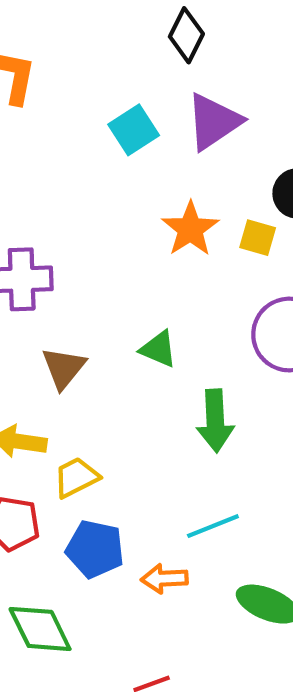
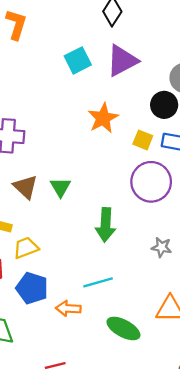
yellow square: (258, 238) -> (143, 140), moved
green triangle: (158, 349) -> (60, 187), moved, turned 30
brown triangle: (64, 368) -> (25, 187), turned -32

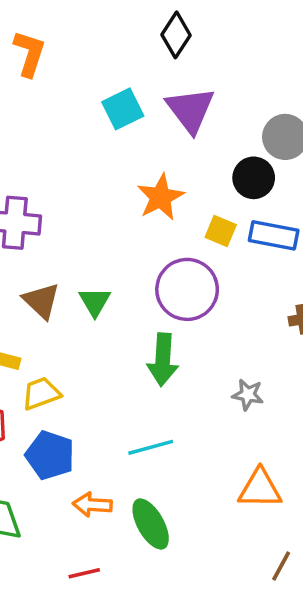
purple triangle: (122, 61) -> (190, 110), turned -40
purple circle: (151, 182) -> (187, 289), moved
orange arrow: (68, 308) -> (92, 505), moved
green ellipse: (123, 328) -> (151, 524), moved, turned 32

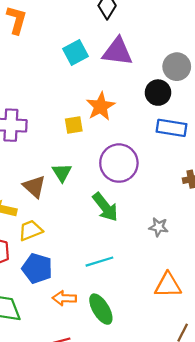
purple triangle: (190, 110) -> (117, 52), turned -44
yellow square: (221, 231) -> (74, 125), moved, turned -30
brown triangle: (41, 301) -> (34, 187), moved
green arrow: (163, 360) -> (105, 207), turned -40

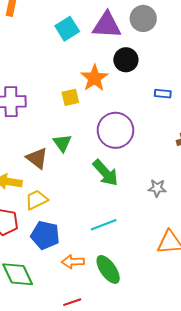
gray circle: (177, 67) -> (143, 18), moved
black circle: (158, 93) -> (126, 60), moved
blue rectangle: (171, 128) -> (163, 94), size x0.6

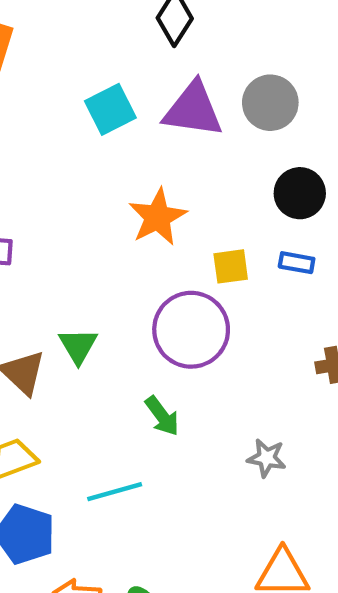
black circle: (126, 60) -> (300, 193), moved
yellow square: (70, 97) -> (231, 266), moved
green arrow: (105, 173) -> (162, 416), size x0.7
cyan line: (104, 225) -> (115, 492), moved

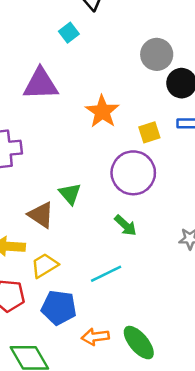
gray circle: (270, 103) -> (157, 54), moved
cyan square: (110, 109) -> (69, 33), moved, size x0.7
purple triangle: (193, 110) -> (41, 84), moved

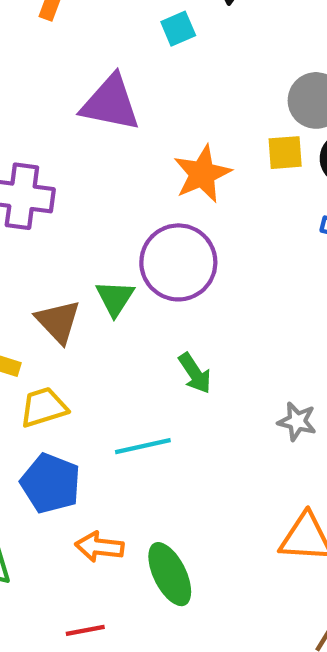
yellow square: (149, 132) -> (285, 153), moved
purple circle: (133, 173) -> (178, 262), moved

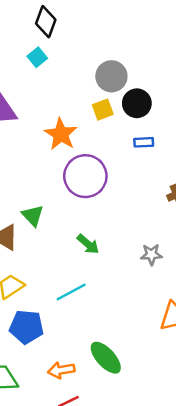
cyan square: (178, 29) -> (37, 57), moved
purple circle: (178, 262) -> (85, 176), moved
orange arrow: (99, 547) -> (61, 370), moved

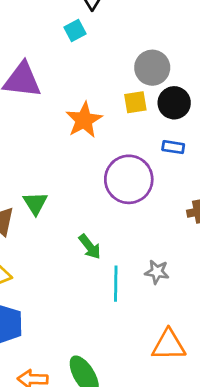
purple circle: (85, 176) -> (129, 179), moved
cyan line: (71, 292) -> (116, 284), moved, turned -72

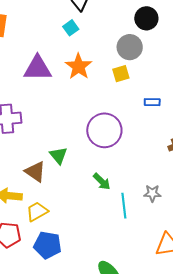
black circle: (174, 103) -> (146, 18), moved
orange star: (84, 120) -> (79, 66), moved
purple circle: (129, 179) -> (104, 130), moved

